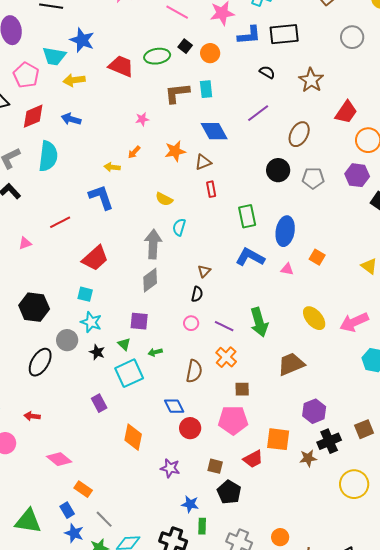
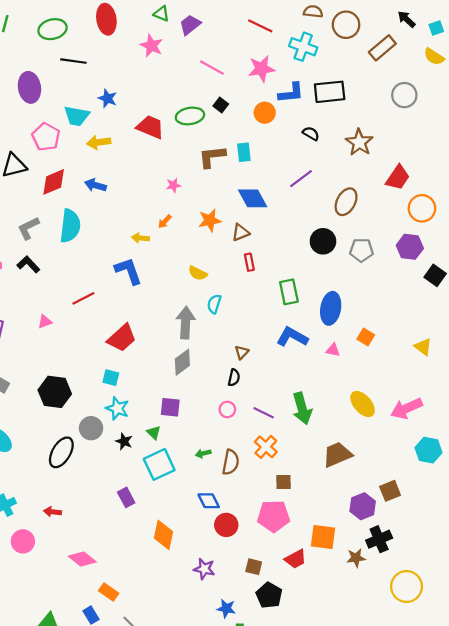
blue star: (82, 40) -> (108, 98), size x0.7
orange circle: (210, 53) -> (265, 113), moved
green arrow: (155, 352) -> (203, 453), moved
brown square: (364, 429) -> (390, 491), moved

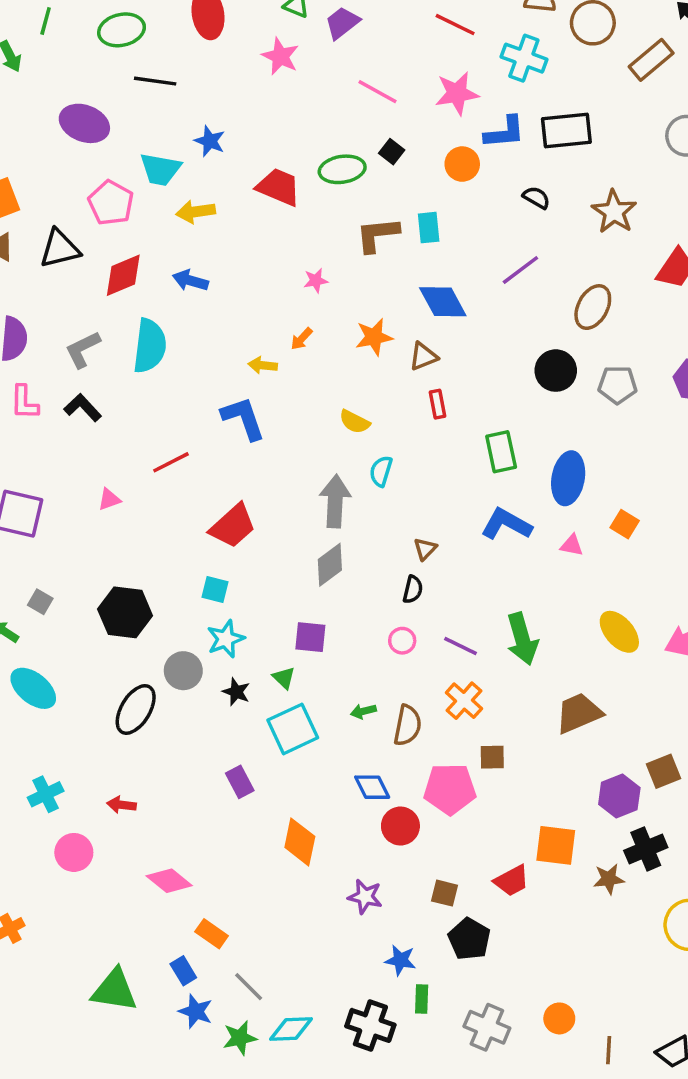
purple ellipse: (29, 87) -> (84, 123), turned -60
cyan star: (117, 408) -> (226, 639), turned 30
pink pentagon: (274, 516) -> (450, 789), moved

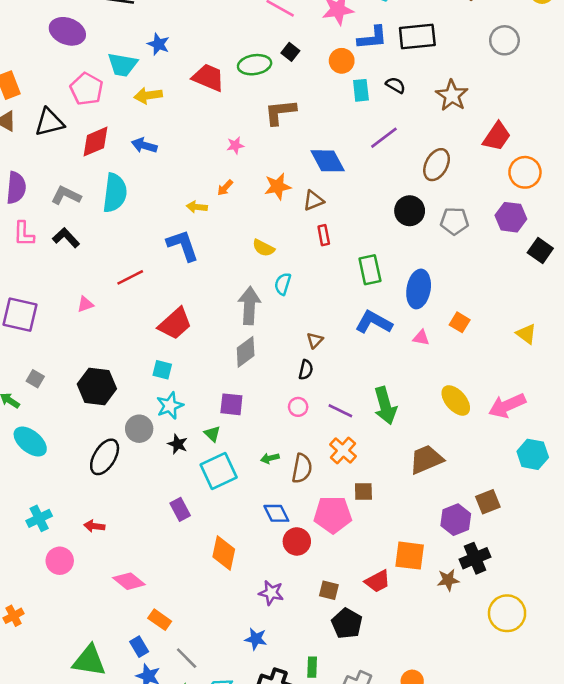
cyan rectangle: (429, 228) -> (361, 90), moved
gray L-shape: (83, 349) -> (66, 195), turned 52
blue star: (400, 960) -> (256, 639), moved

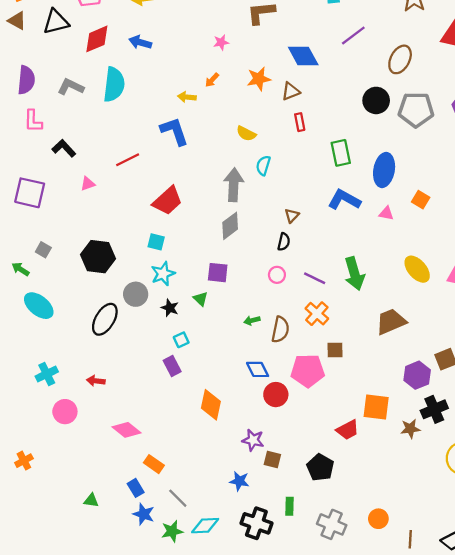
gray pentagon: (454, 221) -> (416, 110), size x1.4
black L-shape: (66, 238) -> (64, 148), moved
cyan square: (219, 471) -> (181, 340), moved, size x0.5
brown square: (329, 590) -> (272, 459), moved
green triangle: (89, 661) -> (91, 501), size x0.5

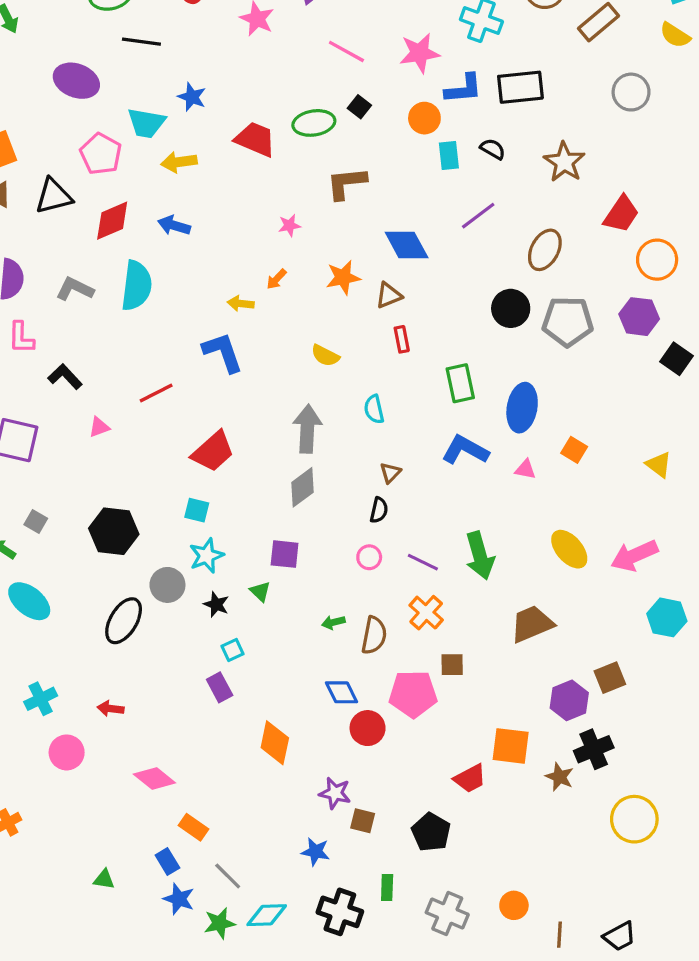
cyan semicircle: (263, 165) -> (374, 409), moved, turned -30
brown star: (410, 429) -> (559, 777), turned 30

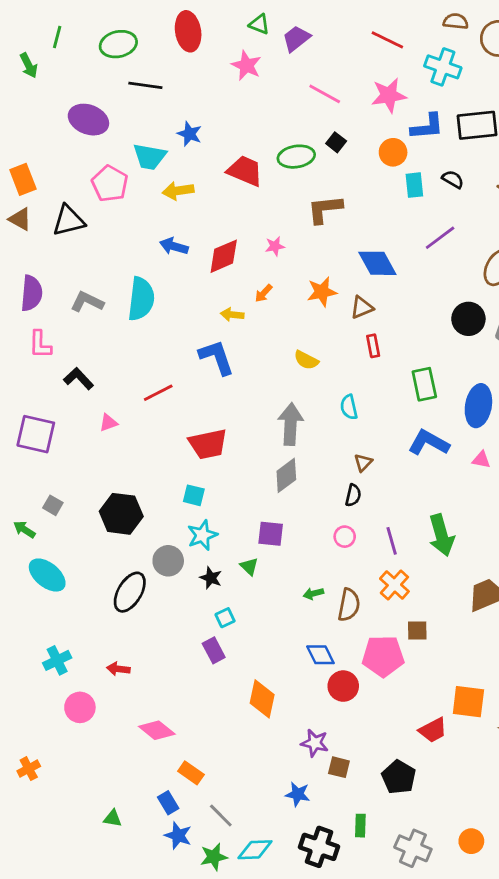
red diamond: (112, 221) -> (224, 256), moved
red trapezoid: (213, 452) -> (208, 444), turned 30
purple line: (423, 562) -> (392, 541), turned 48

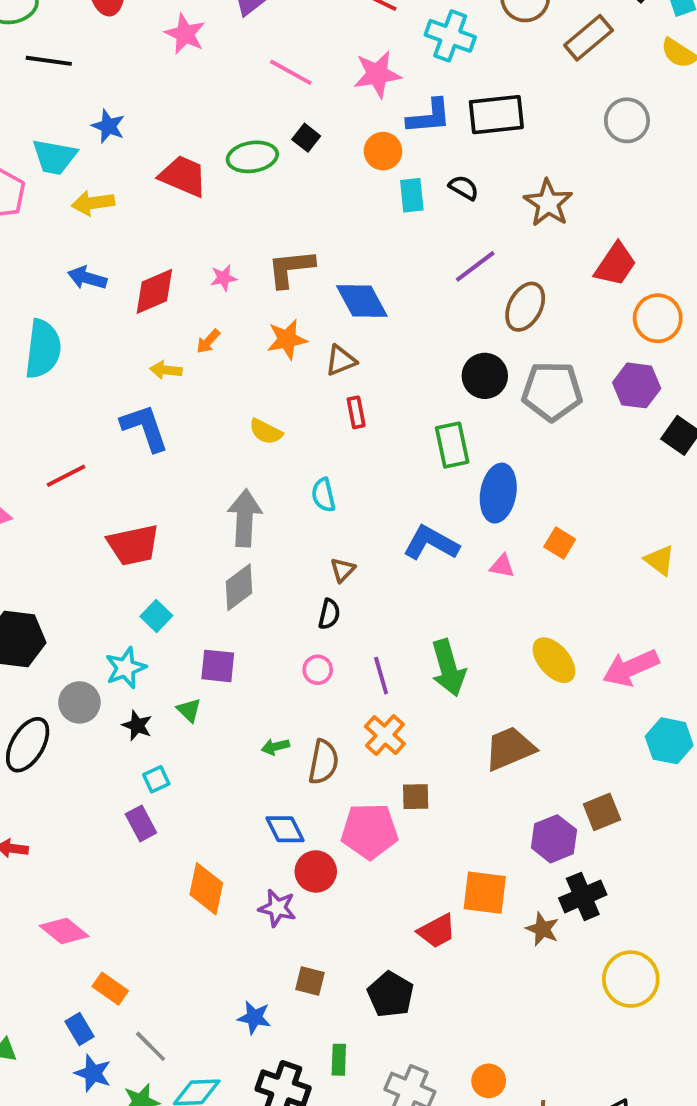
brown L-shape: (325, 209) -> (291, 268), moved
purple line: (440, 238) -> (475, 266), moved
green rectangle: (424, 384) -> (452, 445), moved
cyan square: (194, 495) -> (156, 616), moved, turned 30
purple star: (315, 743) -> (277, 908), moved

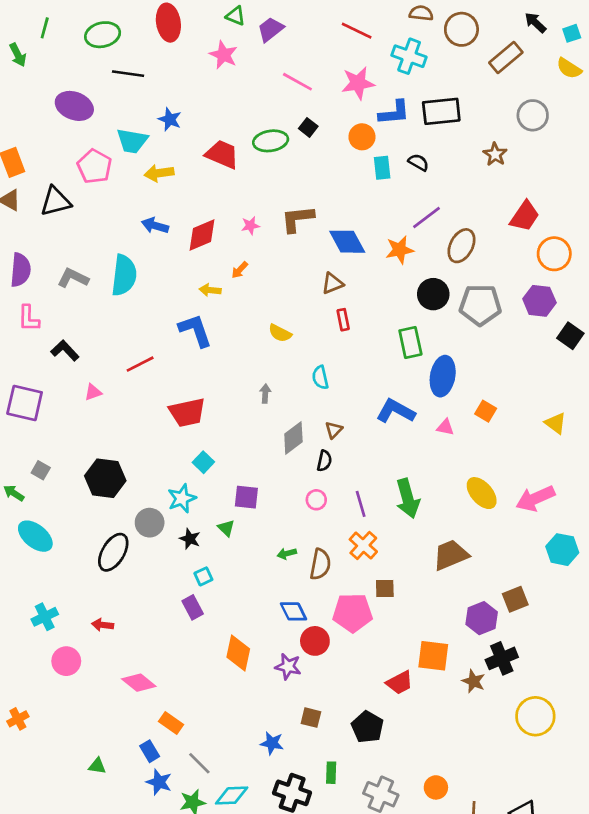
brown star: (548, 203) -> (495, 154), moved, size x0.7
orange star: (287, 339) -> (400, 250), moved
gray arrow: (245, 518) -> (265, 394), size x0.5
gray diamond: (239, 587) -> (293, 438), moved

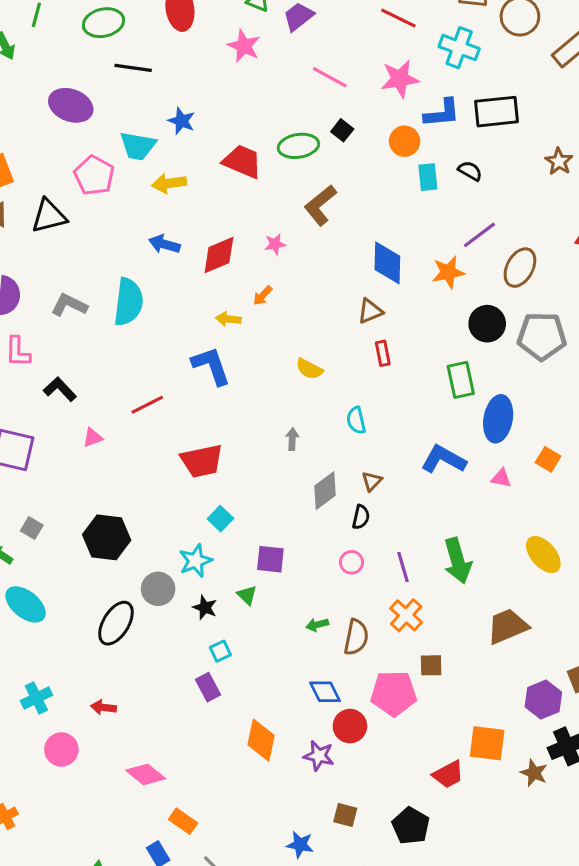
brown L-shape: (297, 219) -> (320, 205), moved, turned -33
blue diamond: (347, 242) -> (387, 263), turned 30

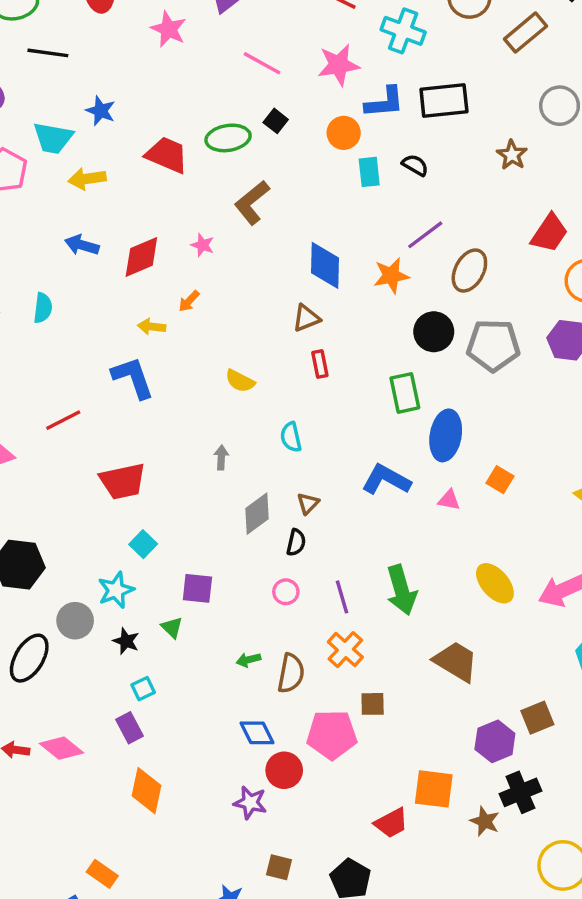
pink star: (275, 244) -> (203, 245), turned 30
cyan semicircle: (128, 302) -> (43, 308), size x0.6
brown trapezoid: (507, 626) -> (456, 661), turned 54
orange diamond: (261, 740) -> (146, 791), moved
pink diamond: (146, 774) -> (61, 748), moved

